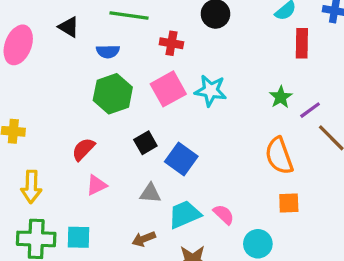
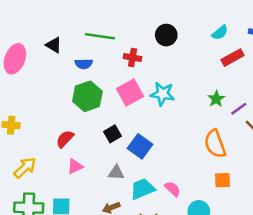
red rectangle: (302, 43) -> (233, 58), turned 60
yellow arrow: (31, 187) -> (25, 168), turned -135

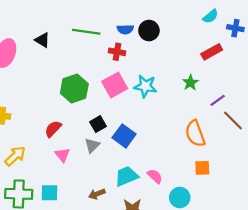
cyan semicircle: (220, 33) -> (211, 16), moved
blue semicircle: (84, 64) -> (125, 29), moved
green star: (216, 99) -> (190, 83), moved
pink triangle: (75, 166) -> (63, 155), turned -42
gray triangle: (116, 173) -> (92, 145), moved, turned -49

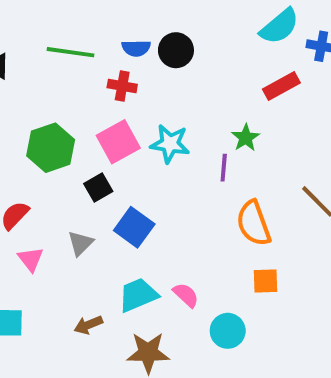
cyan semicircle: (211, 16) -> (279, 26), size x1.5
purple line: (218, 100) -> (224, 168), moved, turned -49
black square: (98, 124) -> (98, 188), moved

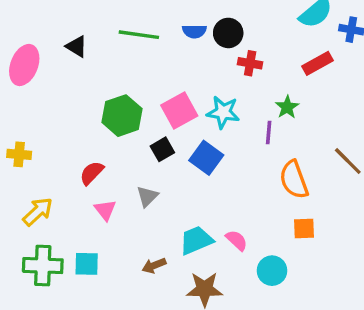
red cross: (122, 86) -> (250, 63), moved
blue square: (134, 227) -> (206, 158), moved

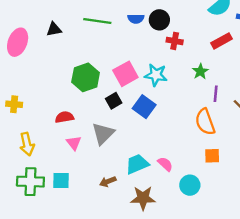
black triangle: (76, 46) -> (54, 29), turned -42
purple line: (269, 132) -> (216, 94), moved
red semicircle: (92, 173) -> (64, 117), turned 36
gray triangle: (147, 196) -> (103, 134), size x1.5
yellow arrow: (38, 212) -> (27, 144), turned 120

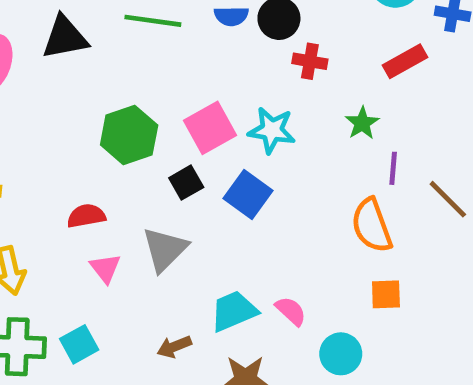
black triangle: (54, 29) -> (65, 37), size x1.5
cyan square: (61, 180) -> (79, 344), turned -30

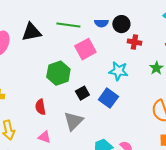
pink square: (210, 128) -> (85, 49), moved
red semicircle: (86, 216) -> (40, 107), turned -91
pink triangle: (105, 268) -> (44, 137), moved, turned -32

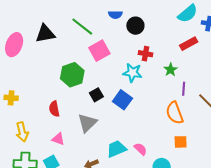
blue semicircle: (101, 23) -> (115, 15), moved
green line: (68, 25) -> (82, 27), turned 30
red cross: (134, 42) -> (145, 54), moved

